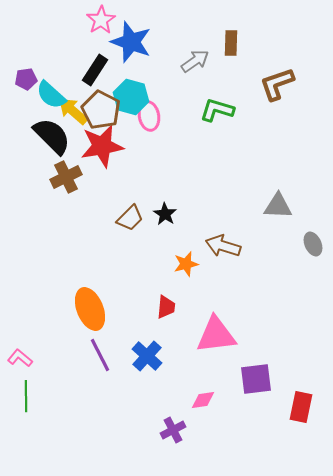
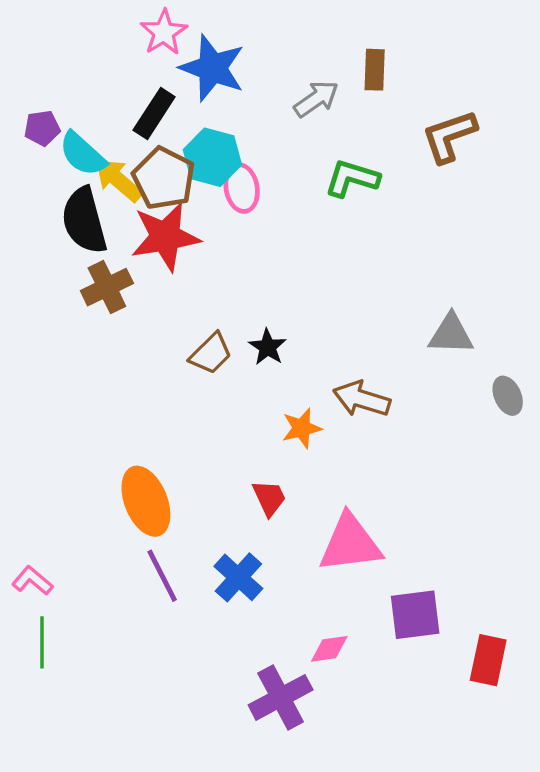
black semicircle: (52, 136) -> (84, 221), turned -150
red trapezoid: (166, 307) -> (269, 498), turned -30
purple cross: (173, 430) -> (281, 697), size x1.5

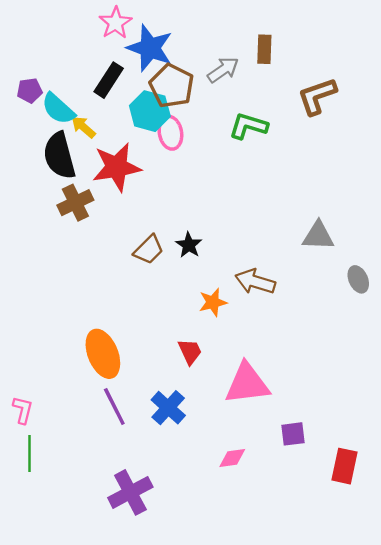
brown pentagon: (164, 178) -> (172, 86), moved
yellow arrow: (118, 180) -> (83, 127), size x0.7
pink L-shape: (32, 581) -> (23, 410), turned 64
purple square: (415, 615) -> (293, 434), size x0.7
purple cross: (281, 697) -> (130, 492), moved

